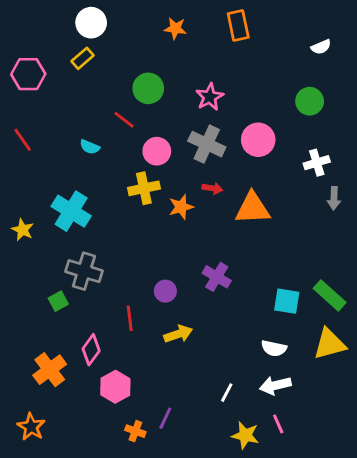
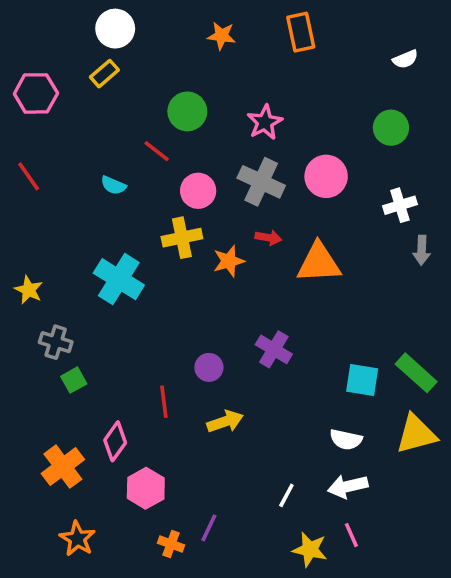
cyan cross: (71, 211) -> (119, 279), moved
gray cross: (84, 271) -> (56, 342), moved, size x0.7
orange star: (31, 427) -> (77, 539), moved

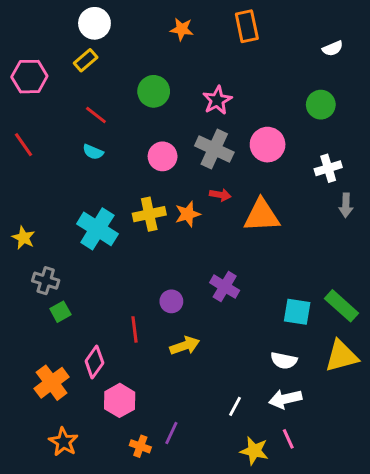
red line: (157, 151) -> (96, 115), moved
yellow cross: (182, 238) -> (149, 214), moved

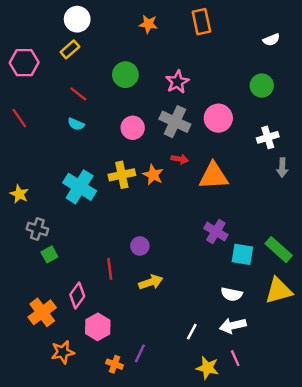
orange star: (188, 214) -> (153, 175), turned -30
purple cross: (225, 287) -> (216, 231), moved
orange star: (63, 442) -> (63, 352), moved, turned 30

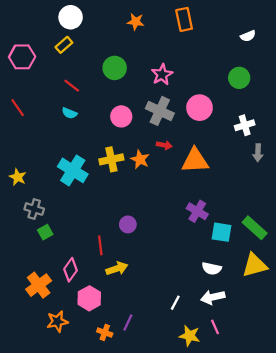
yellow arrow: (151, 282) -> (117, 269), moved

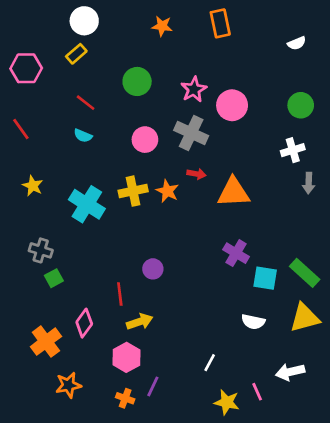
green circle: (239, 78) -> (301, 105), moved
pink circle: (200, 108) -> (232, 105), moved
yellow star: (18, 177) -> (33, 186), moved
white arrow: (213, 297) -> (290, 372), moved
pink hexagon: (89, 298) -> (126, 357), moved

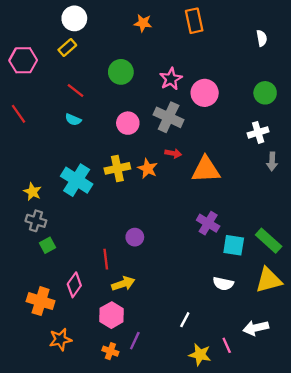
white semicircle: (297, 43) -> (262, 38), turned -77
yellow star: (33, 186) -> (32, 192), moved
orange cross: (46, 342) -> (41, 301), turned -36

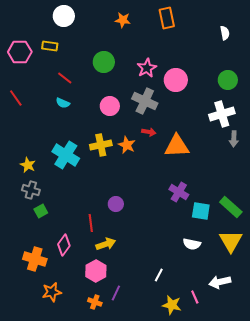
yellow rectangle: (67, 47) -> (50, 46), moved, turned 49
white cross: (258, 132) -> (222, 114), size x1.4
yellow triangle: (269, 280) -> (231, 241), turned -45

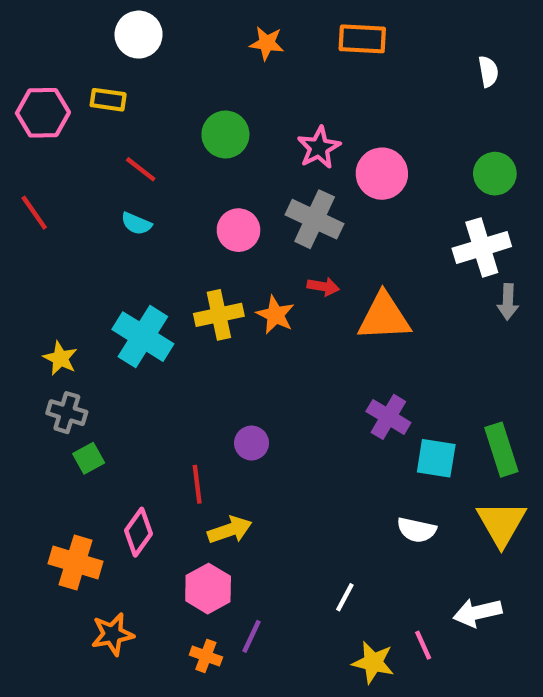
orange rectangle: (167, 18) -> (362, 39), turned -75
green rectangle: (231, 207) -> (501, 450), turned 30

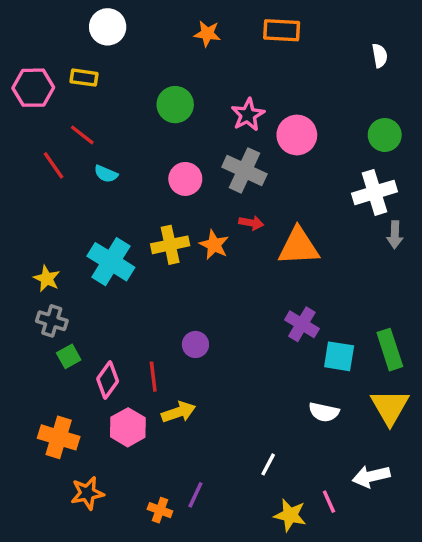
red line: (141, 169) -> (82, 135), moved
red line: (34, 213) -> (54, 165), moved
pink diamond: (139, 532) -> (108, 380), moved
pink hexagon: (208, 589) -> (128, 427), moved

